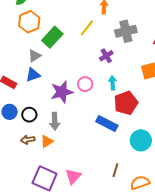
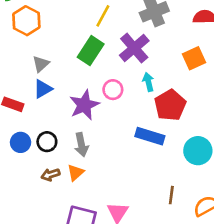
green rectangle: (52, 37) -> (91, 51), moved
purple cross: (106, 56) -> (134, 48), size x1.6

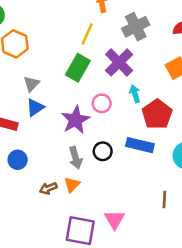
black circle: (47, 142) -> (103, 151), moved

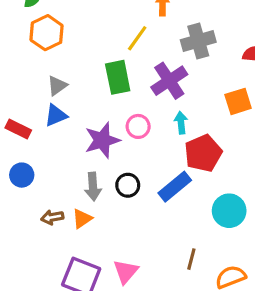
green rectangle: (78, 68) -> (118, 77), turned -52
blue rectangle: (140, 145) -> (175, 187), turned -64

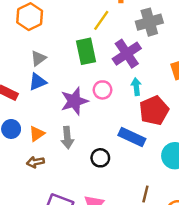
black circle: (128, 185) -> (100, 158), moved
blue rectangle: (175, 187) -> (132, 137), turned 65
orange triangle: (82, 219) -> (37, 134), moved

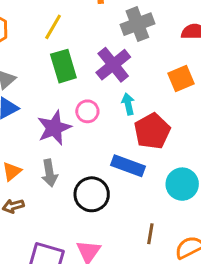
yellow line: (101, 20) -> (53, 27), moved
black circle: (100, 158) -> (92, 194), size x1.5

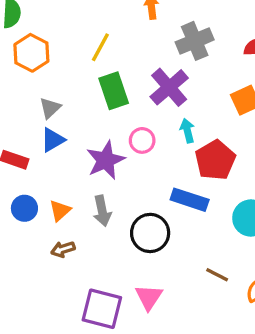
brown line: (150, 234) -> (217, 275), turned -70

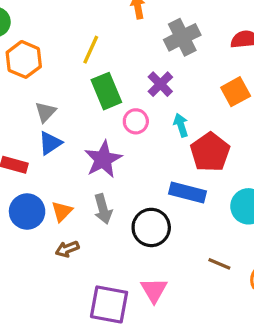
purple cross: (169, 87) -> (160, 84), size x0.7
pink circle: (142, 140) -> (136, 121), moved
blue circle: (24, 208) -> (27, 211), size x1.4

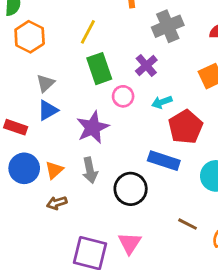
cyan arrow: (181, 125) -> (162, 102), turned -96

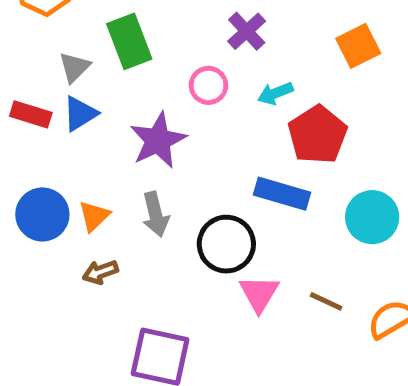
green rectangle: (99, 69) -> (129, 41), moved
red rectangle: (16, 127) -> (31, 114), moved
pink triangle: (130, 243) -> (259, 294), moved

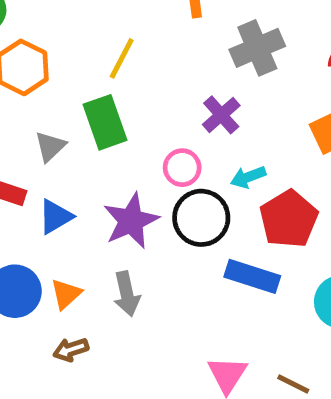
blue triangle: (80, 114) -> (55, 217), moved
black circle: (226, 244) -> (201, 218), moved

